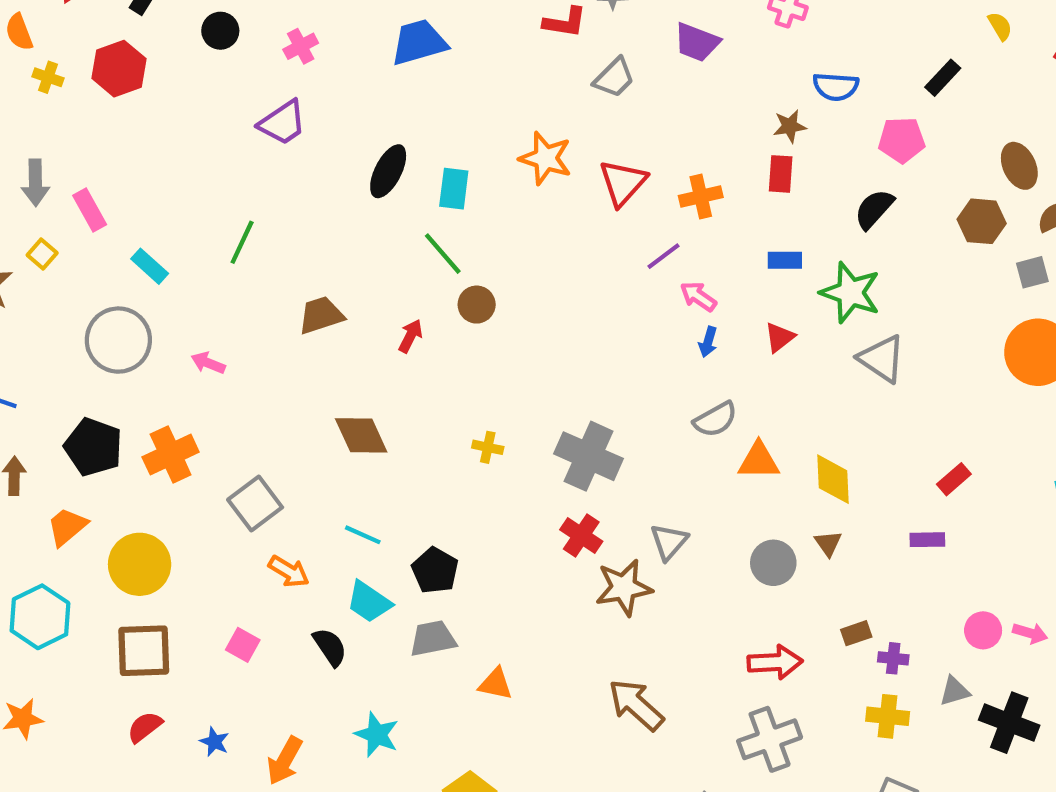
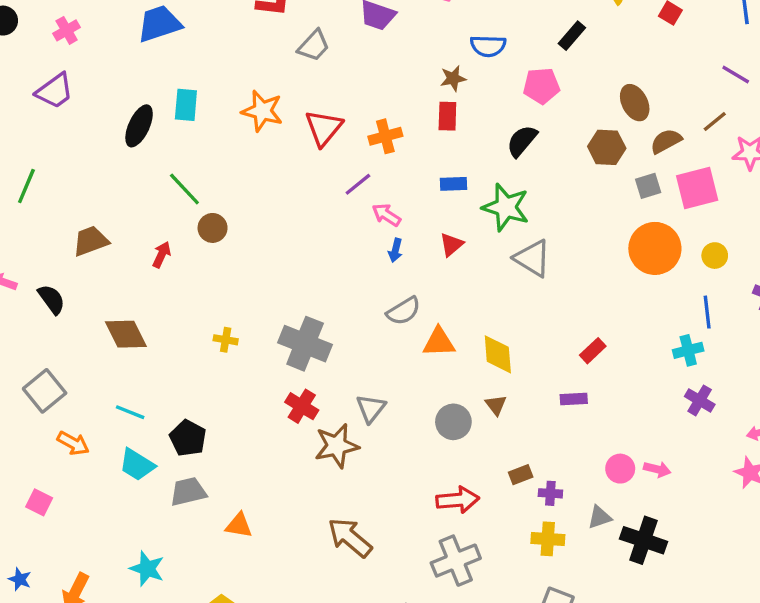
cyan rectangle: (454, 189) -> (186, 105), moved
black semicircle: (330, 647) -> (51, 299), moved

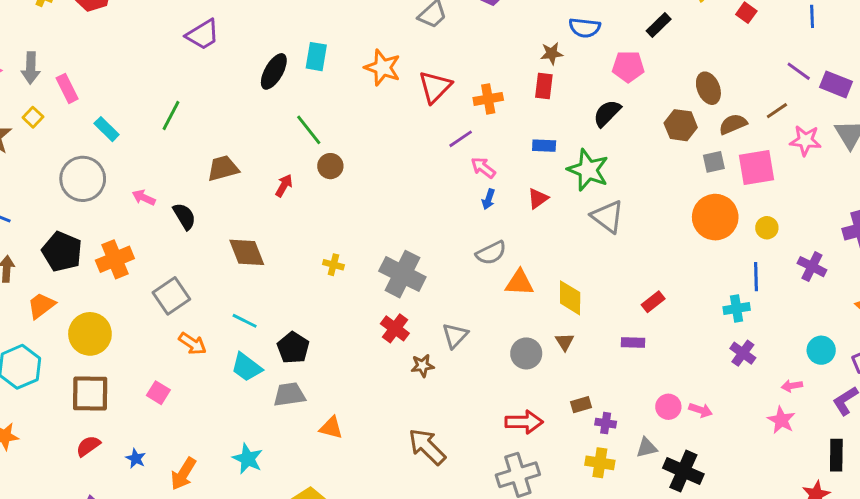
brown star: (337, 446) -> (422, 366), size x0.6

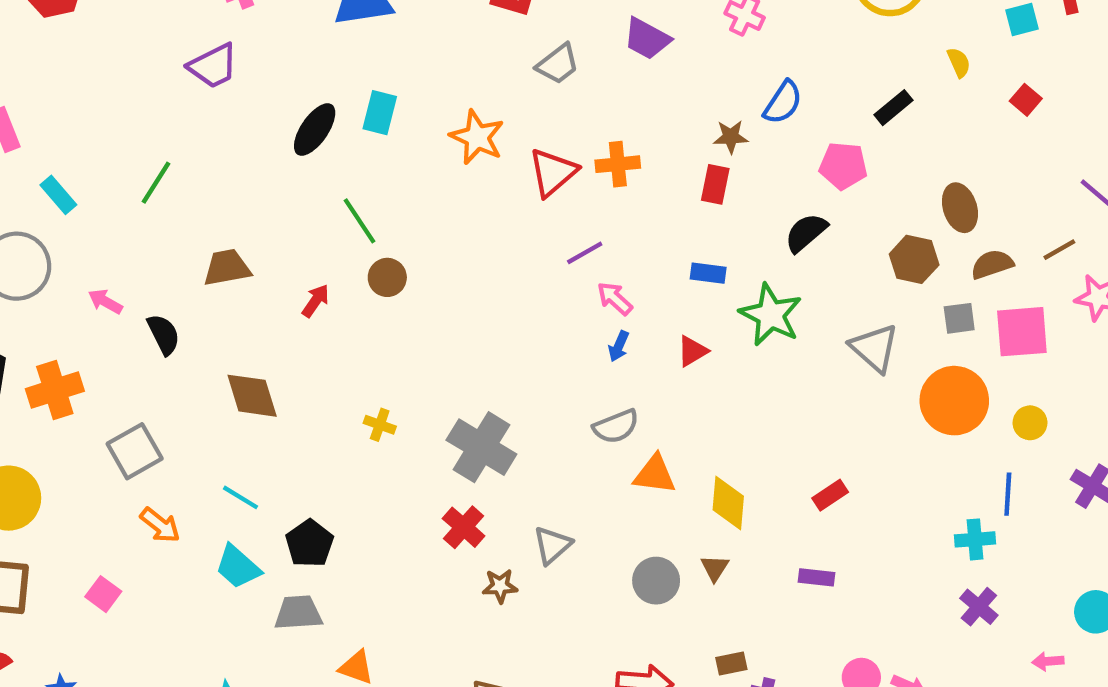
blue semicircle: (585, 28) -> (783, 102), turned -68
orange cross: (488, 99) -> (618, 164), moved
gray triangle: (608, 216) -> (874, 348), moved
red rectangle: (653, 302) -> (830, 495), moved

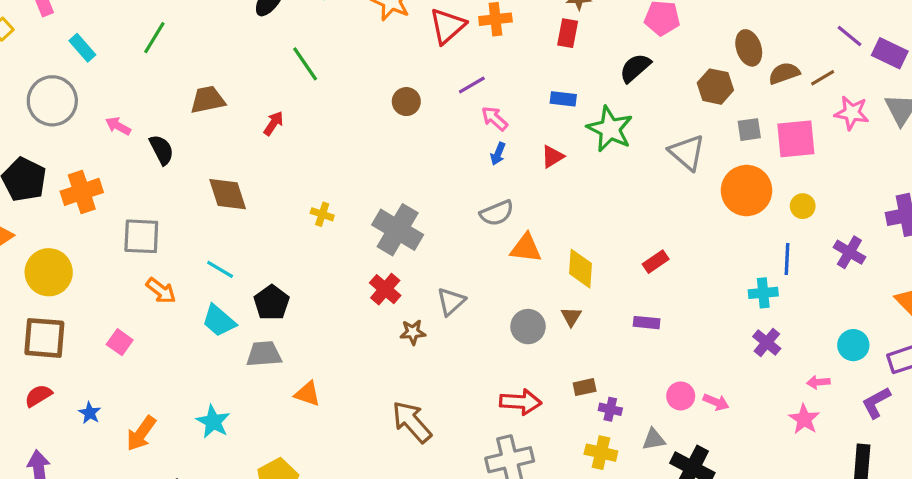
brown semicircle: (992, 264) -> (784, 73), moved
brown circle: (387, 277) -> (406, 102), moved
gray square: (135, 451) -> (141, 236), turned 33

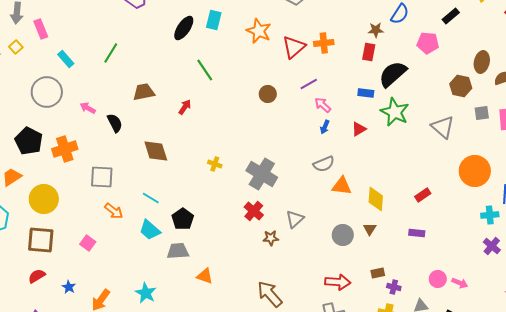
brown ellipse: (749, 48) -> (482, 62), turned 30
black semicircle: (635, 68) -> (393, 74), moved, size x1.4
orange circle: (747, 190) -> (475, 171), moved

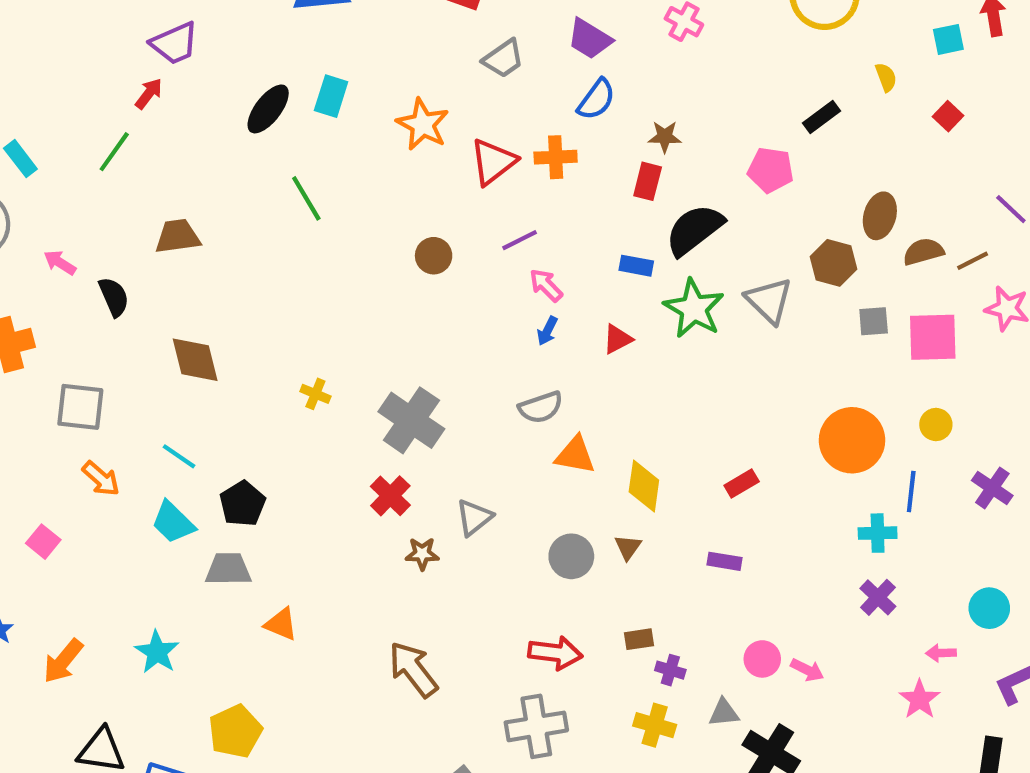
blue semicircle: (400, 14) -> (596, 99), moved
red arrow: (185, 107) -> (149, 94), moved
gray triangle: (443, 127) -> (769, 301), moved

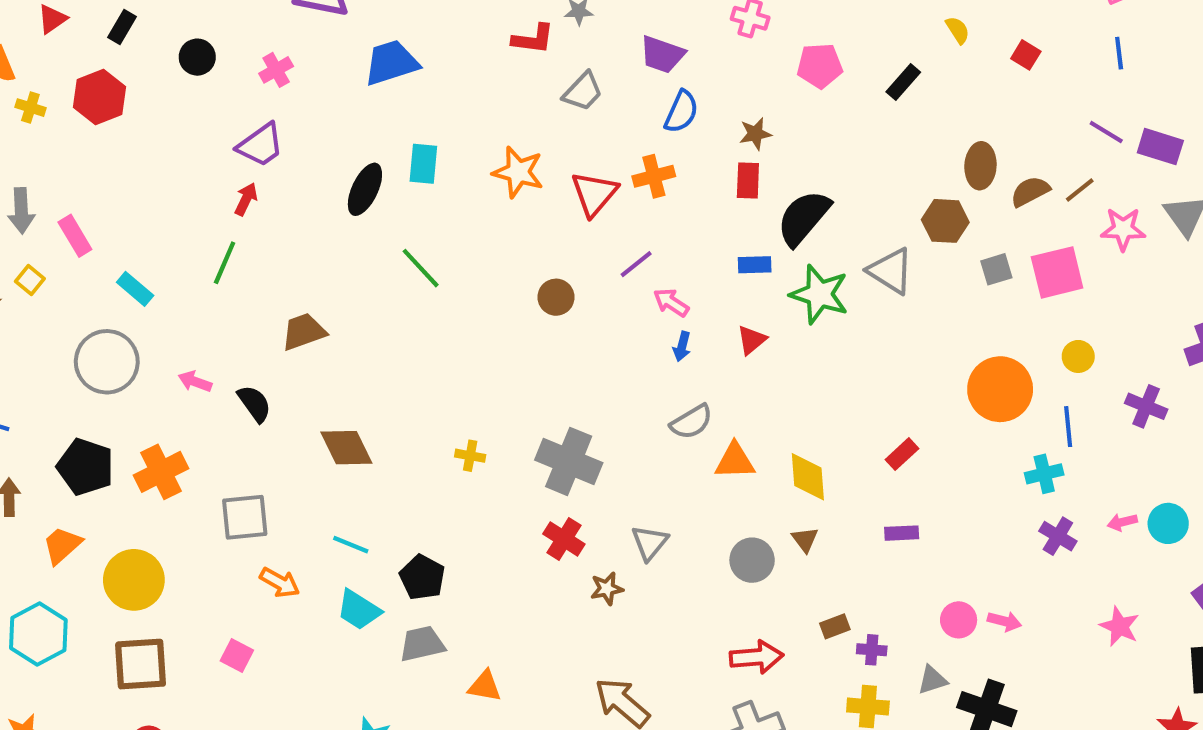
pink pentagon: (771, 170) -> (820, 66), moved
pink arrow: (941, 653) -> (1122, 522), moved

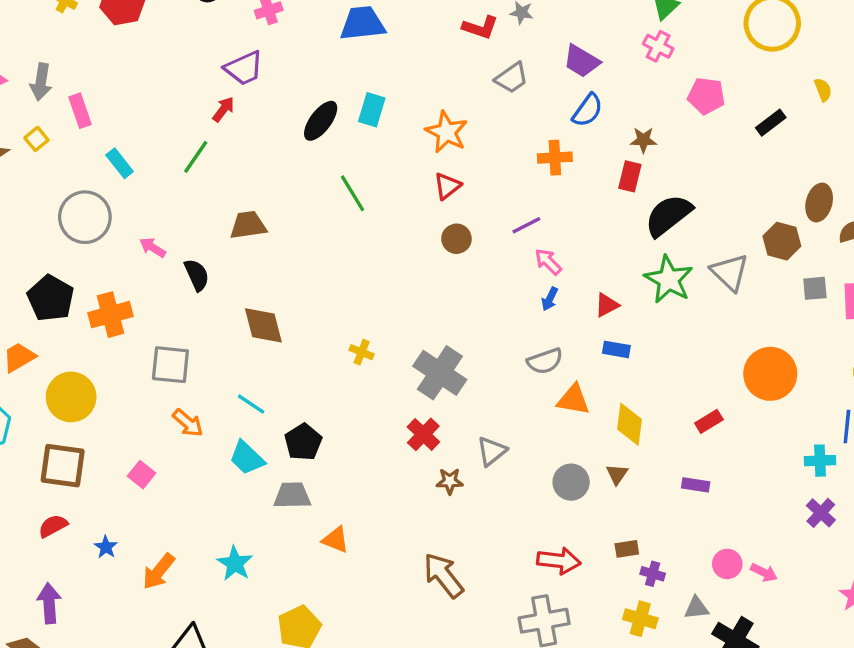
red triangle: (594, 194) -> (447, 186), moved, size x0.7
blue rectangle: (755, 265) -> (616, 349), moved
orange circle: (1000, 389) -> (770, 374), moved

